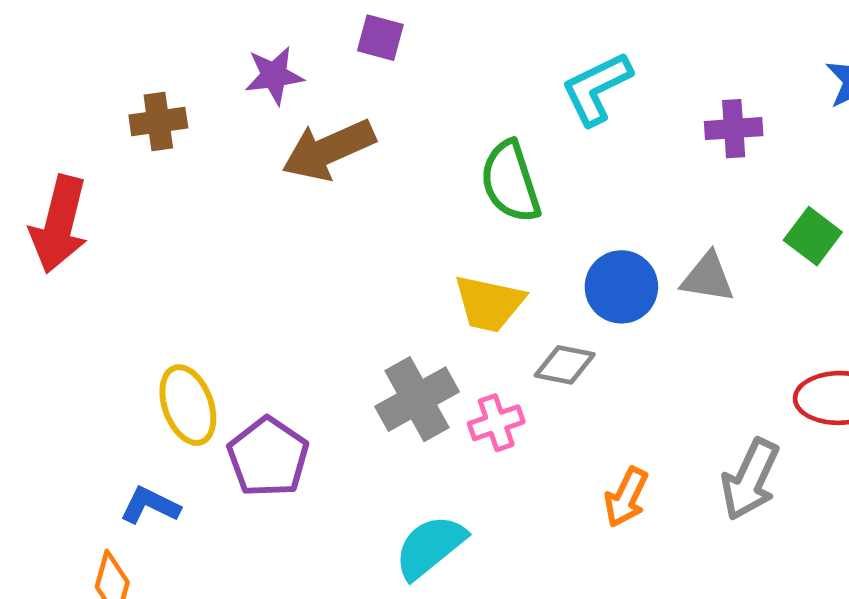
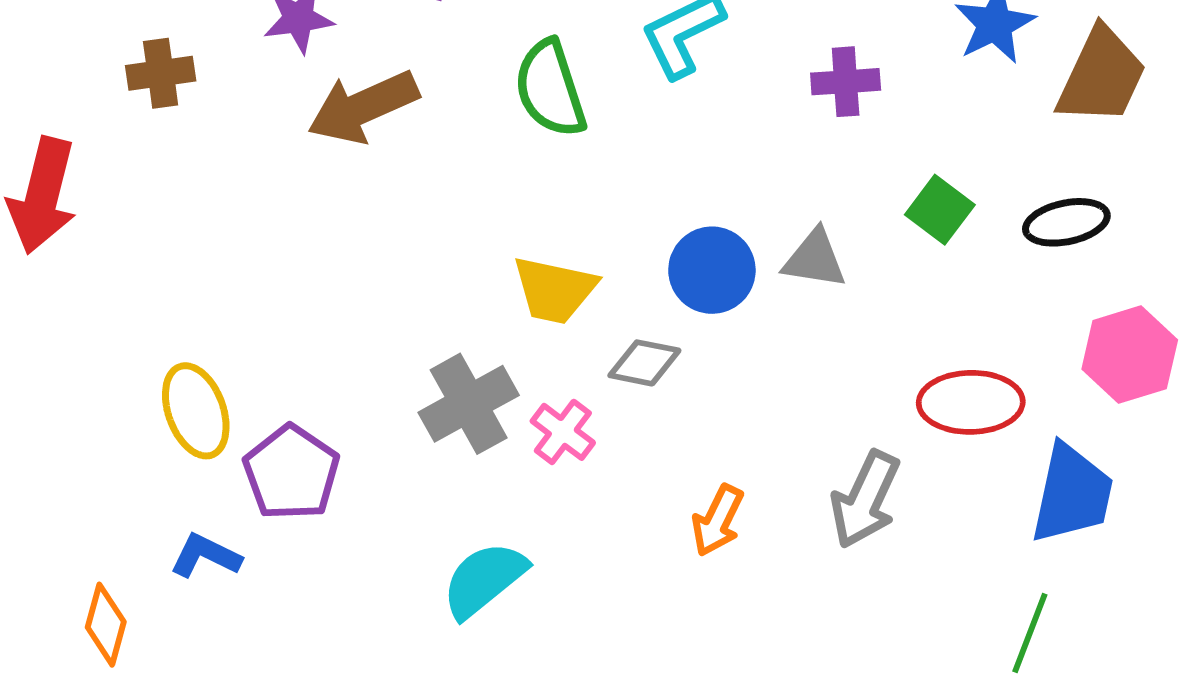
green semicircle: (510, 182) -> (550, 89), moved
pink cross: (496, 423) -> (563, 432), turned -34
blue L-shape: (150, 505) -> (206, 556), moved

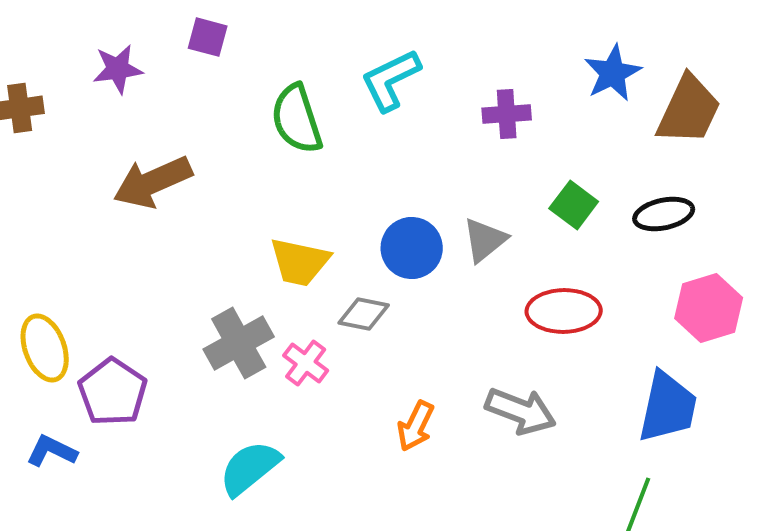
brown arrow: (363, 107) -> (153, 182), moved
gray triangle: (815, 259) -> (485, 240), turned -48
red ellipse: (971, 402) -> (564, 311), moved
gray arrow: (865, 499) -> (521, 411), turned -94

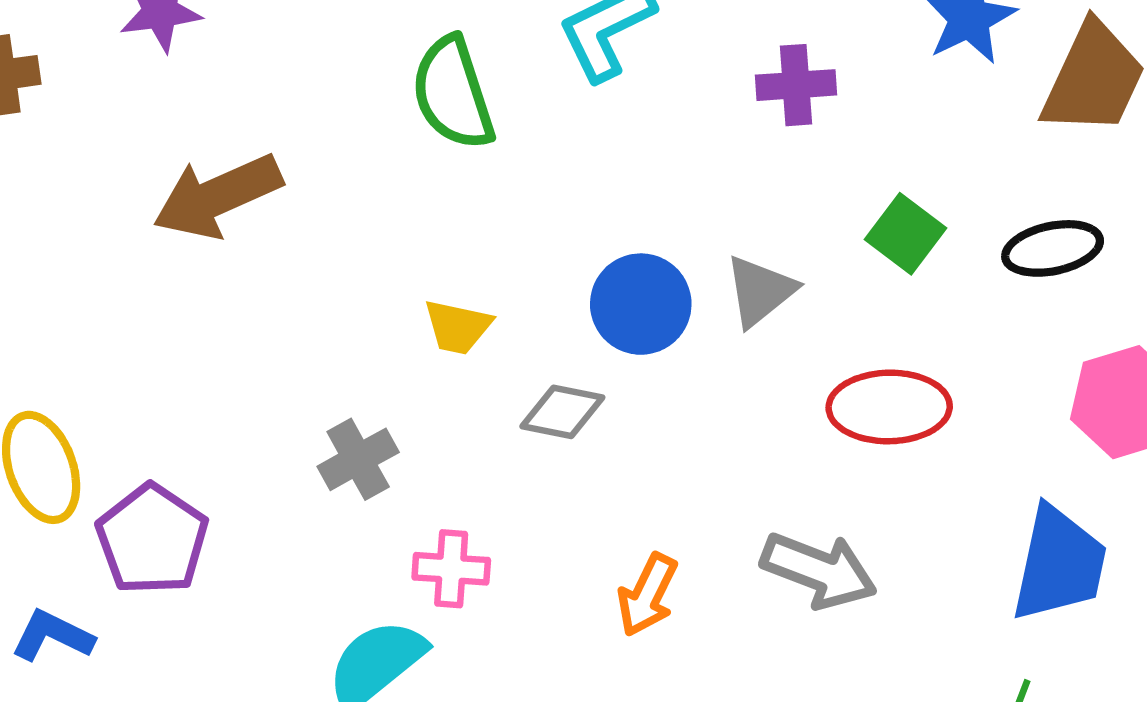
yellow trapezoid: (300, 262) -> (458, 327), size x0.7
gray cross: (239, 343) -> (358, 459), size x0.7
pink cross: (306, 363) -> (451, 569), moved, turned -33

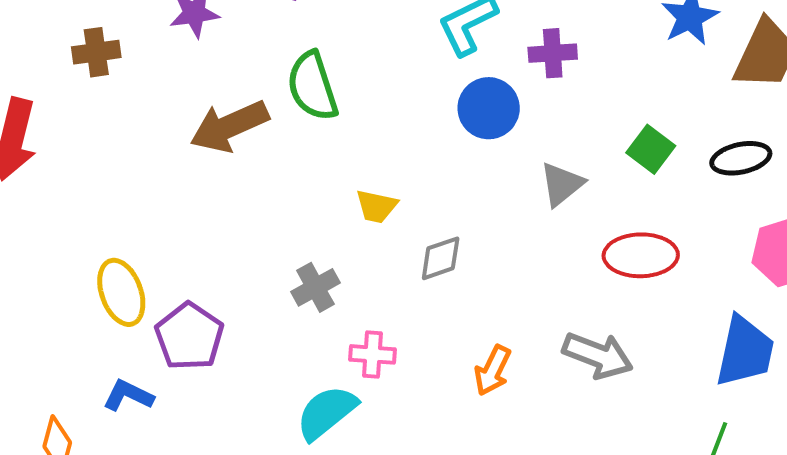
purple cross: (796, 85) -> (553, 53), moved
green semicircle: (453, 93) -> (312, 86), moved
blue circle: (641, 304) -> (489, 108), moved
gray diamond: (562, 412) -> (441, 258), turned -30

